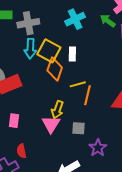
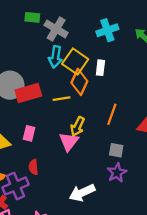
gray cross: (28, 23) -> (56, 29), turned 35
yellow line: (78, 84) -> (62, 99), moved
gray square: (79, 128) -> (116, 150), moved

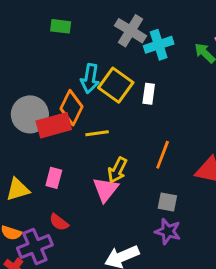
gray cross: (56, 29) -> (131, 31), moved
orange diamond: (79, 82) -> (71, 108), moved
red semicircle: (33, 167) -> (59, 222), turned -48
purple star: (117, 173) -> (168, 231), turned -30

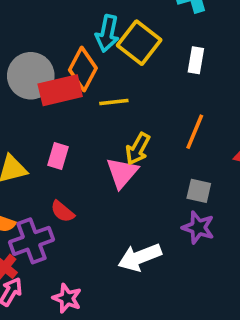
white rectangle: (149, 94) -> (196, 60), moved

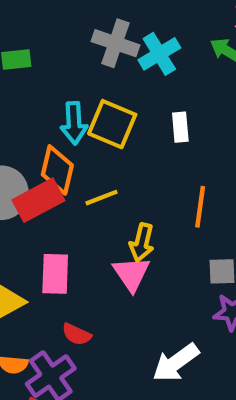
pink rectangle: (58, 156) -> (55, 274), size x1.4

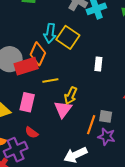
white rectangle: (180, 127) -> (98, 64), moved
yellow line: (101, 198) -> (50, 80), moved
orange line: (200, 207) -> (91, 125), moved

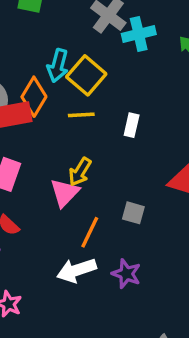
yellow line: (50, 80) -> (81, 115), moved
orange line: (91, 125) -> (90, 232), moved
purple star: (106, 137) -> (126, 274), moved

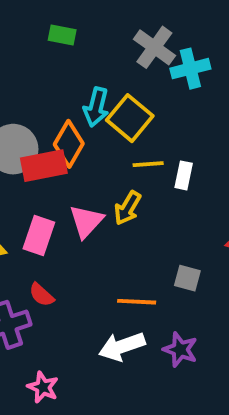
yellow line: (81, 115) -> (148, 164), moved
yellow arrow: (80, 172) -> (128, 208), moved
pink triangle: (65, 193) -> (86, 221), moved
orange line: (90, 232) -> (137, 302), turned 68

